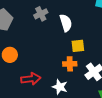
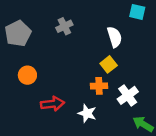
white semicircle: (66, 23) -> (115, 37), moved
yellow square: (78, 46) -> (109, 64), turned -32

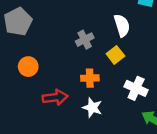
gray cross: (64, 26) -> (85, 40), moved
orange cross: (99, 86) -> (90, 78), moved
white cross: (128, 95) -> (136, 88), turned -30

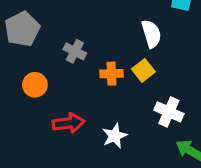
gray cross: (85, 40) -> (75, 51), moved, turned -36
orange cross: (90, 78) -> (111, 74), moved
white star: (92, 108) -> (115, 136), turned 30

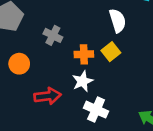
white cross: (169, 112) -> (96, 110), moved
white star: (115, 136) -> (83, 81), moved

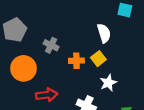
orange circle: (19, 64) -> (24, 68), size x1.5
white star: (83, 81) -> (108, 83), moved

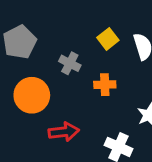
yellow square: (98, 59) -> (108, 39), moved

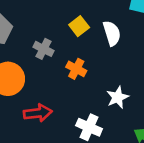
orange cross: (105, 85) -> (76, 69), turned 30

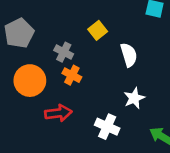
white semicircle: (112, 33) -> (129, 55), moved
orange cross: (76, 69) -> (72, 75), moved

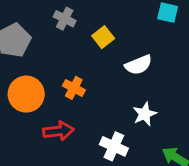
gray cross: (64, 52) -> (65, 19), moved
white semicircle: (129, 55) -> (138, 65), turned 85

